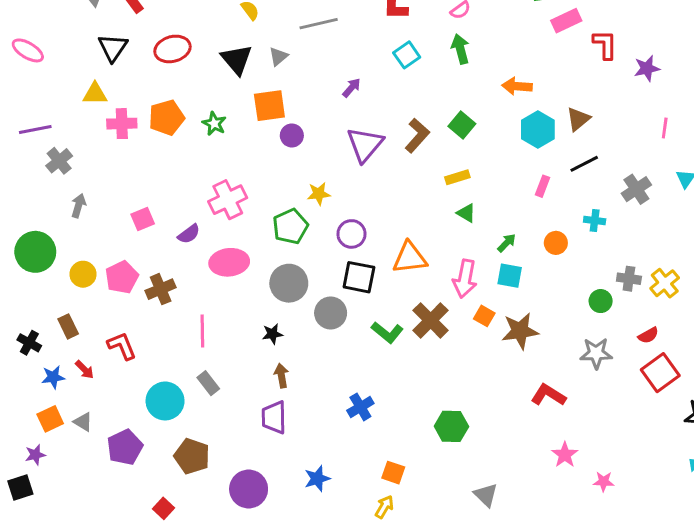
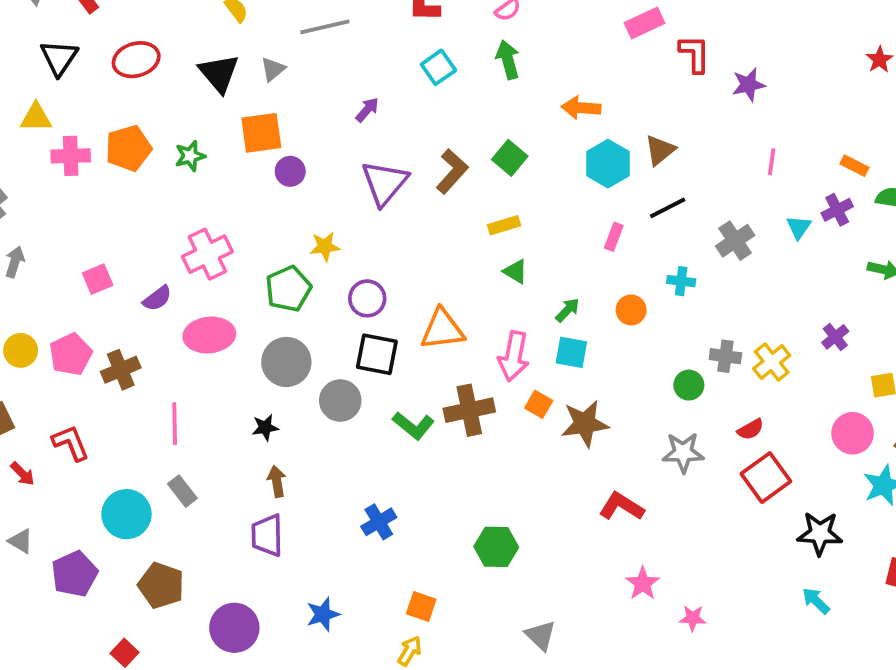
green star: (214, 124) -> (190, 156), turned 30
brown cross: (431, 320) -> (469, 410), turned 33

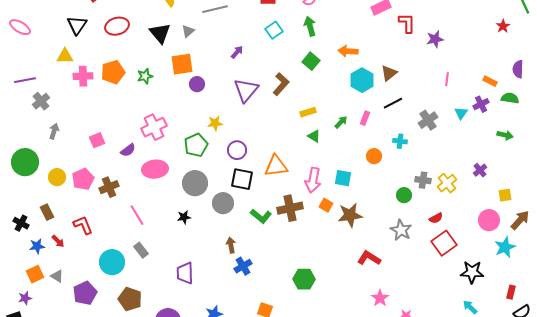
green square: (510, 158) -> (311, 61), moved
green arrow: (568, 310) -> (341, 122), moved
pink line: (175, 424) -> (137, 215), turned -30
gray star: (683, 452) -> (401, 230), turned 30
brown arrow: (277, 481) -> (231, 245), moved

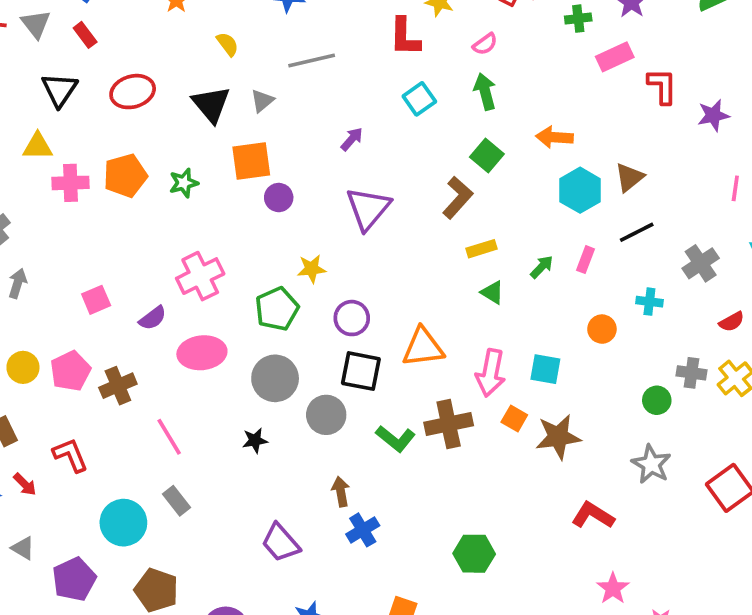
brown L-shape: (281, 84) -> (458, 198), moved
red semicircle: (436, 218) -> (732, 322), moved
purple trapezoid: (185, 273) -> (281, 543), moved, turned -40

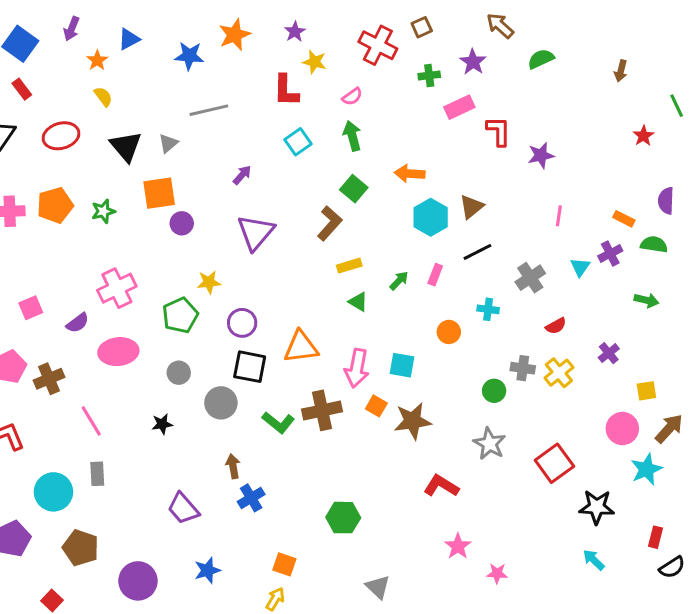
yellow semicircle: (228, 44) -> (103, 97), moved
gray circle: (275, 378) -> (179, 373), size x0.6
gray rectangle: (176, 501) -> (97, 474), turned 35

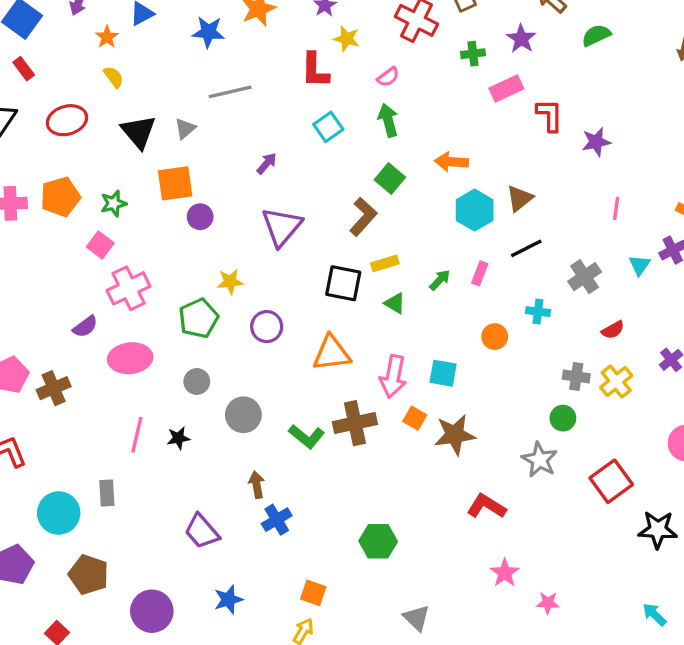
pink square: (31, 308) -> (100, 245), moved, turned -30
black square: (250, 367) -> (343, 283), moved
green circle: (494, 391) -> (563, 418), moved
pink line: (91, 421) -> (137, 435), moved, turned 44
cyan arrow: (594, 560) -> (654, 615), moved

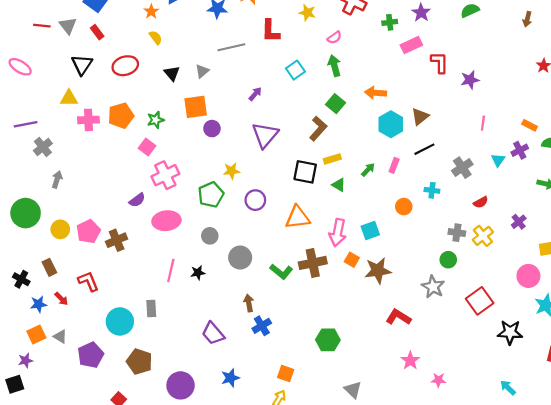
red L-shape: (315, 70) -> (270, 31), moved
black triangle: (139, 132) -> (172, 73), size x0.7
cyan square: (443, 373) -> (370, 230), turned -30

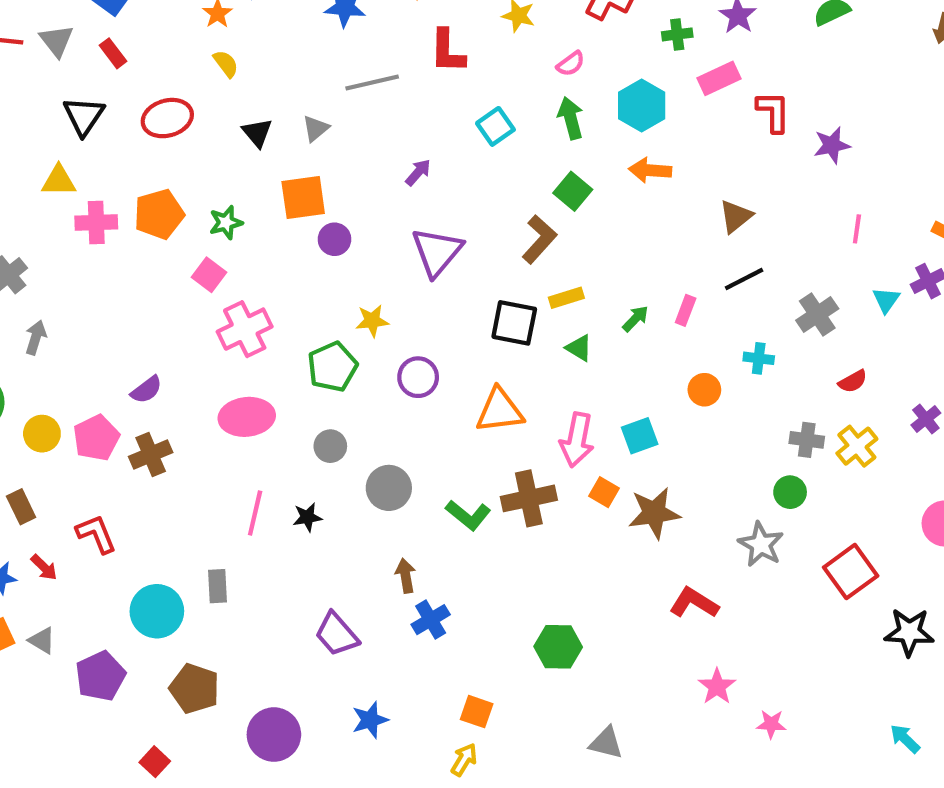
cyan hexagon: (391, 124) -> (642, 106), moved
purple semicircle: (137, 200) -> (146, 390), moved
gray triangle: (353, 390) -> (606, 743), turned -30

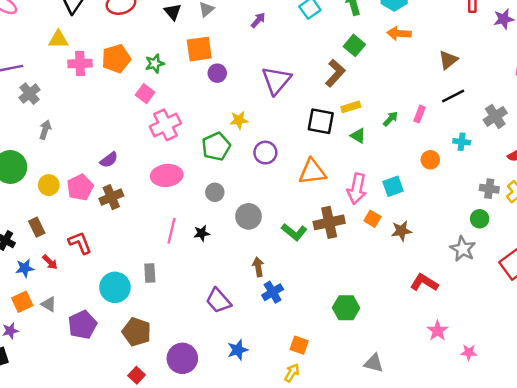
purple arrow: (418, 172) -> (258, 20), moved
brown star: (654, 513) -> (401, 231), size x0.7
red square: (155, 762) -> (137, 375), moved

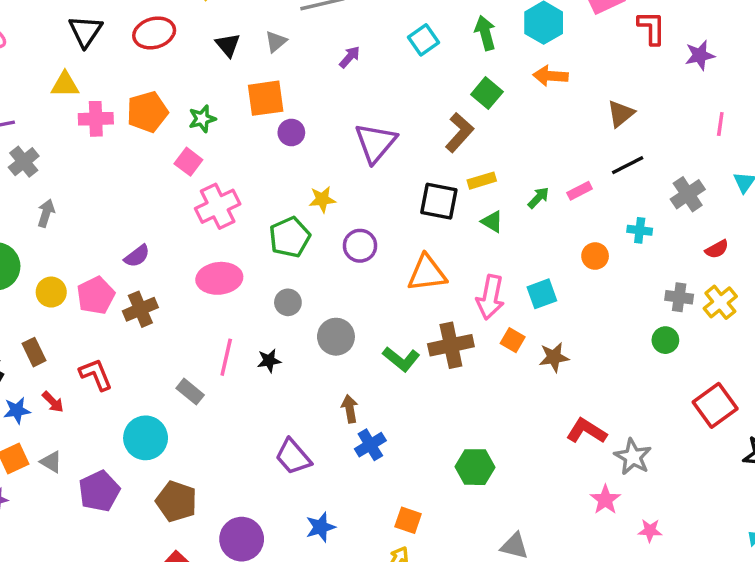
pink rectangle: (419, 114) -> (580, 191), turned 42
gray star: (463, 249) -> (633, 457), moved
gray rectangle: (150, 273) -> (190, 392), moved, turned -48

